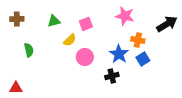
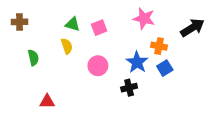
green triangle: (54, 21) -> (73, 24), moved, turned 32
yellow semicircle: (70, 40) -> (67, 46), moved, turned -64
red triangle: (16, 88) -> (47, 101), moved

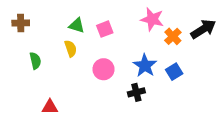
orange cross: (159, 46) -> (173, 36), moved, turned 35

